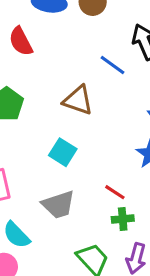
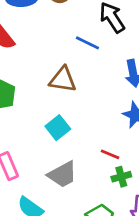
cyan square: (63, 152) -> (58, 128), turned 30

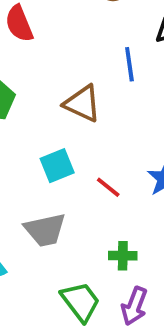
blue line: (87, 43) -> (129, 64), turned 40
red line: (110, 154) -> (108, 187), moved

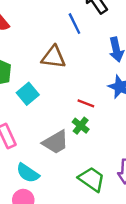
cyan square: (57, 166) -> (28, 94), moved
green cross: (123, 256) -> (81, 126), moved, turned -35

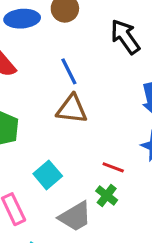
blue line: (74, 24) -> (69, 71), moved
cyan square: (28, 94) -> (48, 175), moved

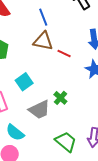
red line: (113, 167) -> (64, 54), moved

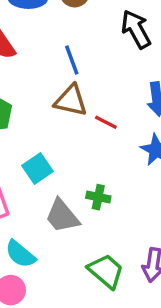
green cross: (60, 98) -> (98, 197), turned -32
gray trapezoid: (39, 110) -> (62, 216), turned 75

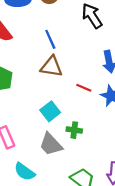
red line: (106, 122) -> (84, 88), moved
cyan square: (37, 168) -> (50, 111), moved

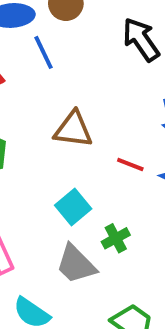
blue line: (50, 39) -> (44, 52), moved
green cross: (74, 130) -> (116, 238), turned -35

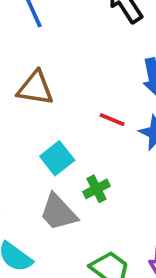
brown triangle: (73, 129) -> (35, 88), moved

